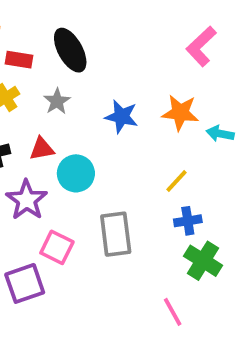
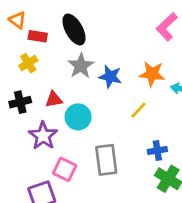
gray star: (57, 101) -> (81, 66), moved, size x1.4
yellow line: (176, 181) -> (139, 110), moved

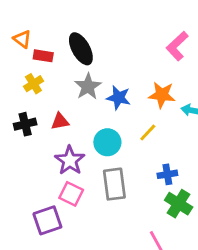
cyan circle: (78, 117) -> (107, 142), moved
purple star: (43, 136) -> (70, 160), moved

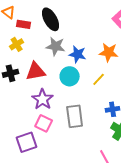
gray star: (88, 86) -> (56, 46), turned -30
red triangle: (60, 121) -> (36, 71), size x1.5
cyan circle: (107, 142) -> (70, 76), moved

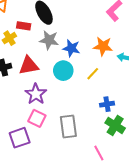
red rectangle: (24, 24) -> (24, 26), moved
gray rectangle: (75, 116) -> (68, 127), moved

